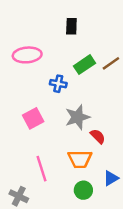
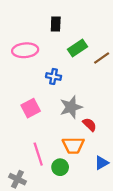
black rectangle: (71, 26) -> (56, 24), moved
green rectangle: (85, 65) -> (78, 48), moved
green circle: (83, 190) -> (60, 167), moved

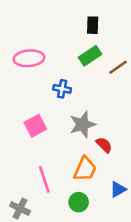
black rectangle: (56, 24) -> (93, 25), moved
orange trapezoid: (73, 145) -> (85, 169), turned -65
green circle: (60, 167) -> (79, 202), moved

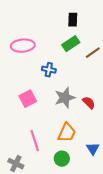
red semicircle: (104, 145) -> (89, 103), moved
blue triangle: (118, 189) -> (93, 149), turned -32

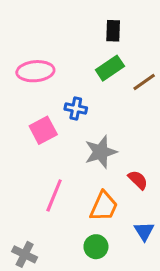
pink square: (28, 99) -> (43, 130), moved
red semicircle: (89, 103) -> (138, 180), moved
pink line: (35, 141) -> (54, 195), moved, turned 40

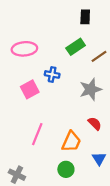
black rectangle: (113, 31) -> (85, 17), moved
gray star: (101, 152) -> (90, 89), moved

